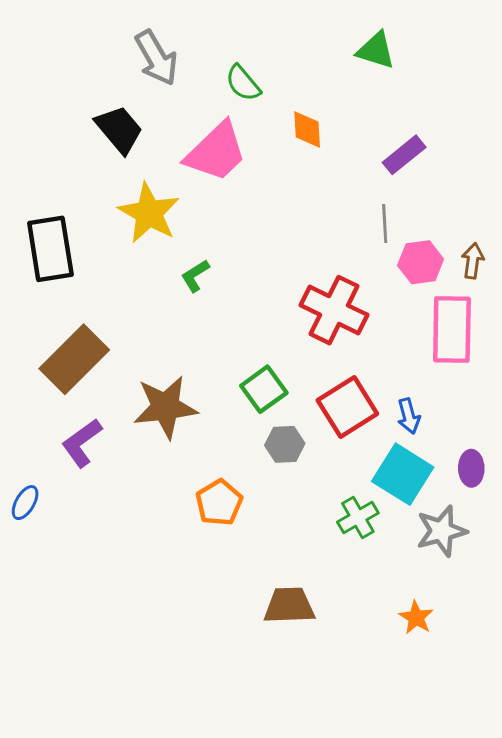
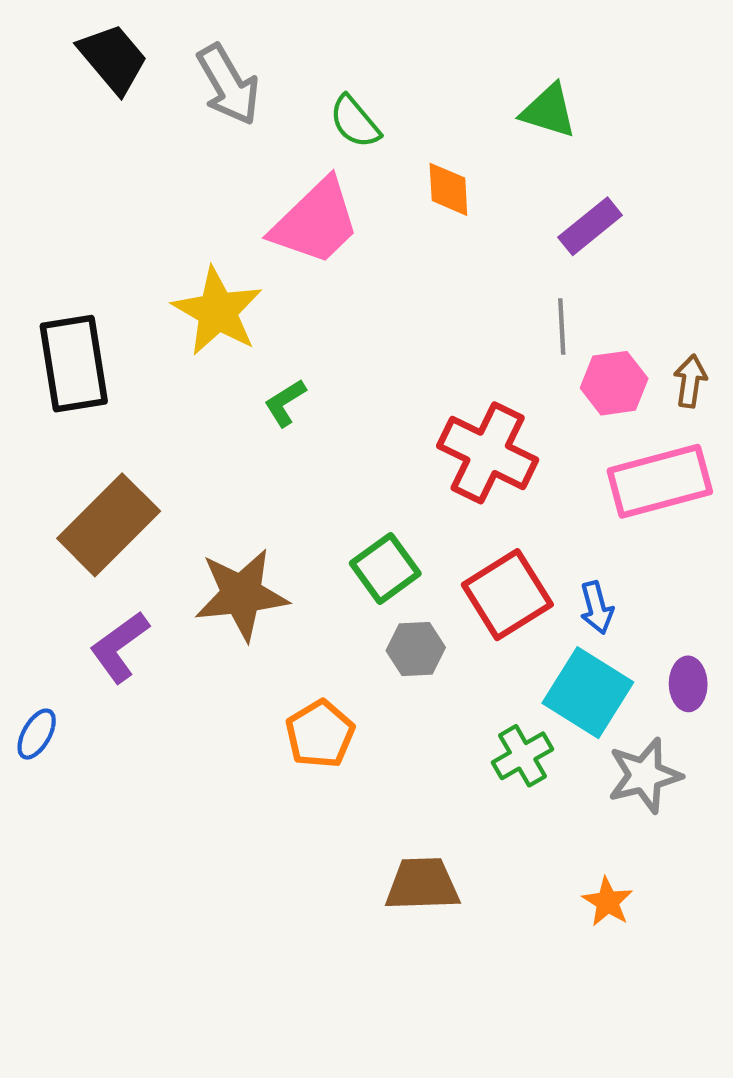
green triangle: (376, 50) -> (549, 111), moved
black trapezoid: (119, 129) -> (113, 59), moved
pink rectangle: (452, 329) -> (660, 481), turned 74

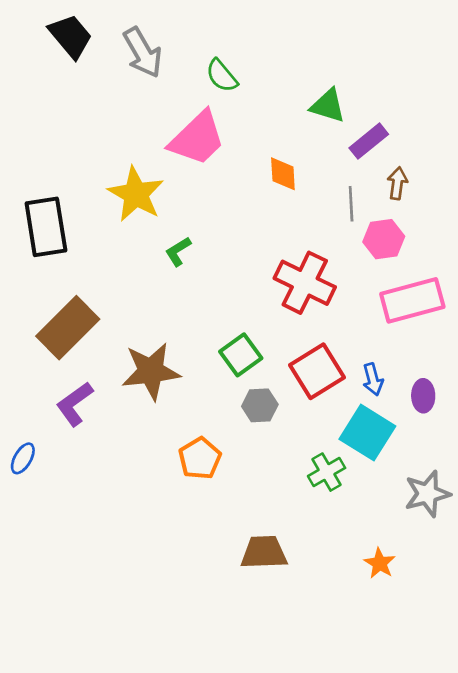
green triangle: (549, 111) -> (328, 106), moved
orange diamond: (448, 189) -> (283, 174), moved
brown arrow: (690, 381) -> (397, 183), moved
purple ellipse: (688, 684) -> (423, 396), moved
gray star: (645, 775) -> (427, 494), moved

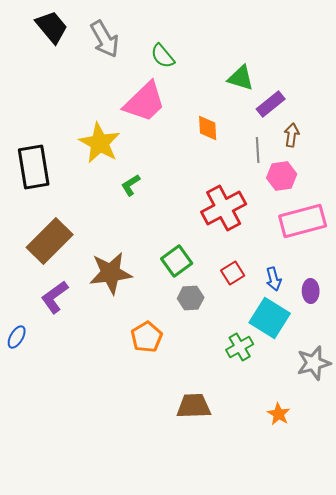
red cross: (305, 283) -> (224, 208), turned 36
red square: (317, 371) -> (233, 273), size x0.6

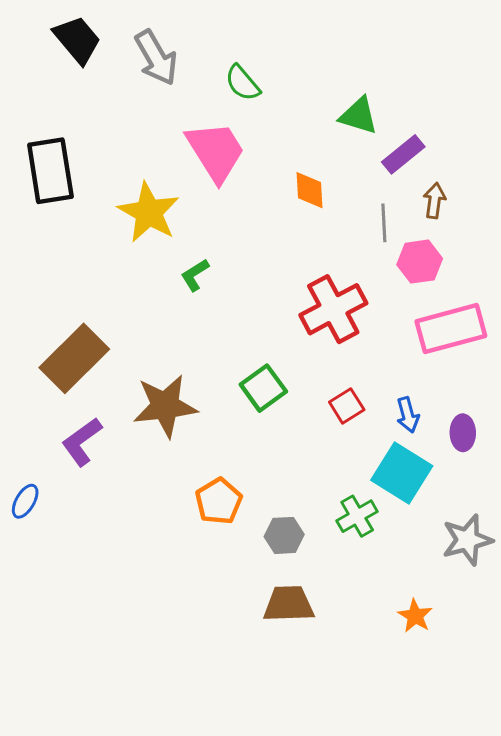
pink trapezoid: (145, 102) -> (216, 151), turned -78
black rectangle: (34, 167) -> (50, 171), moved
gray hexagon: (191, 298) -> (284, 535), moved

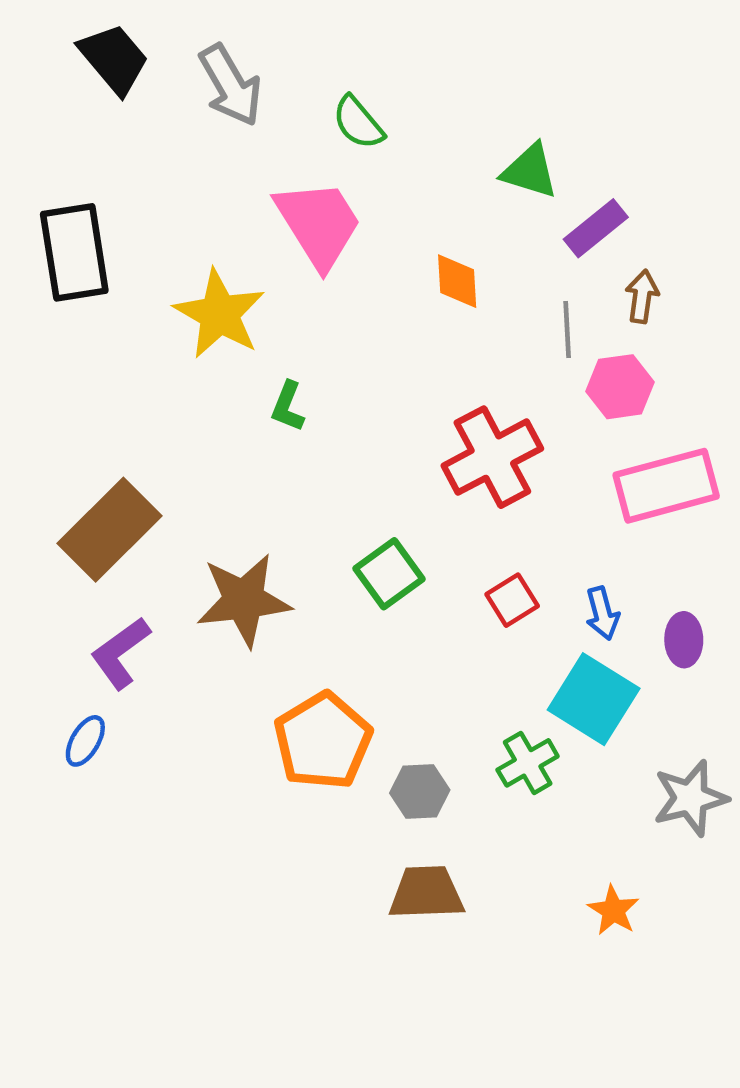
green L-shape: (195, 275) -> (288, 406), turned -36
blue ellipse: (25, 501) -> (85, 741), moved
orange pentagon: (219, 501) -> (323, 741), size x1.4

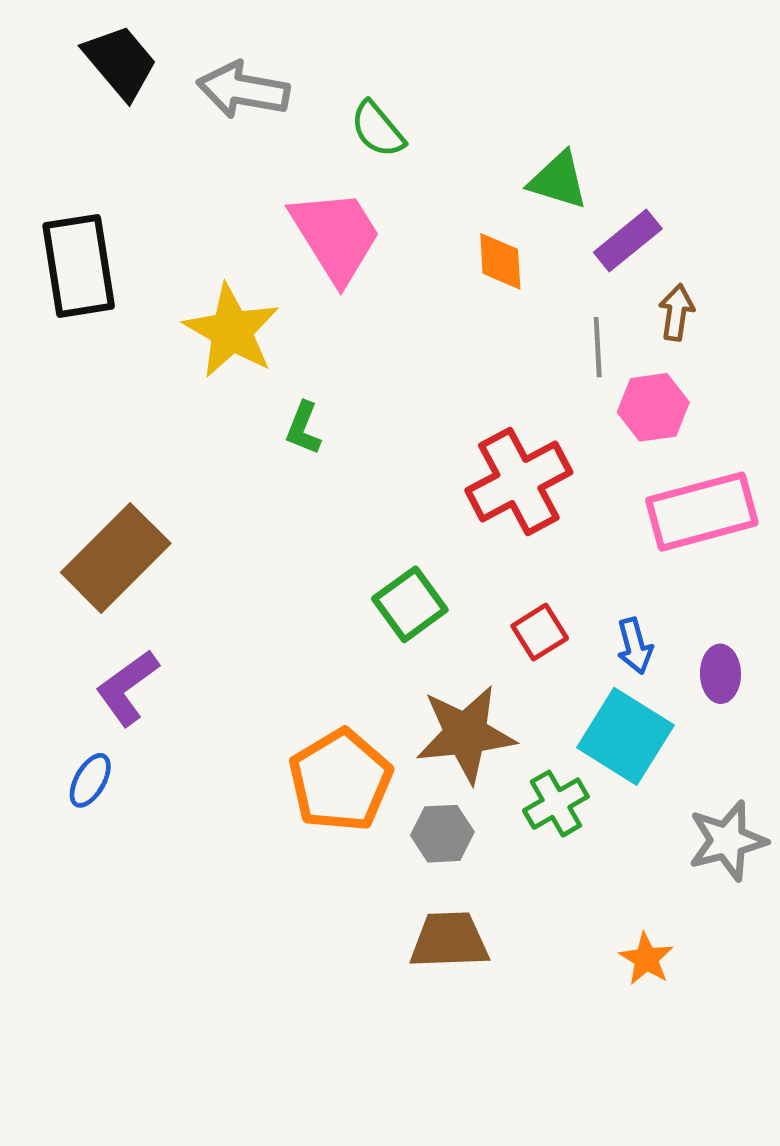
gray arrow: (231, 85) -> (243, 90), turned 130
orange diamond: (457, 281) -> (500, 261), moved
brown star: (244, 600) -> (466, 734), moved

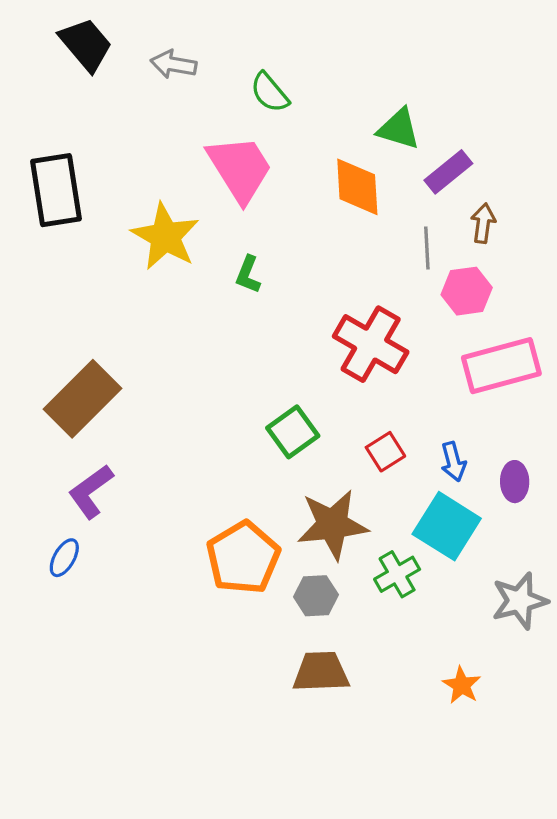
gray arrow: (243, 90) -> (174, 64), size x0.7
orange diamond: (500, 261) -> (357, 187), size x1.4
green L-shape: (303, 428) -> (248, 275), moved
red cross: (519, 481) -> (371, 344), turned -32

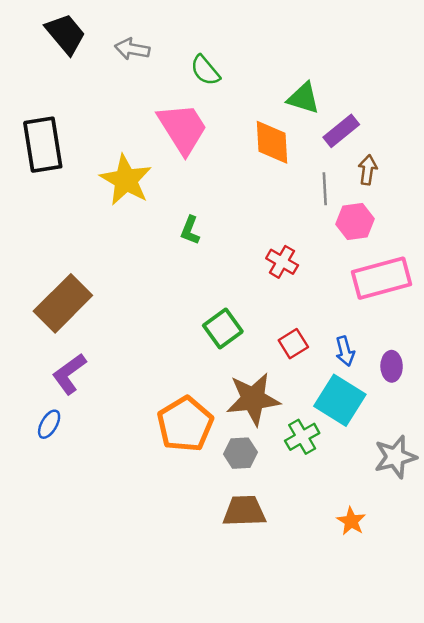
green L-shape: (248, 275) -> (190, 230), moved
red cross: (371, 344) -> (282, 262), size x0.6

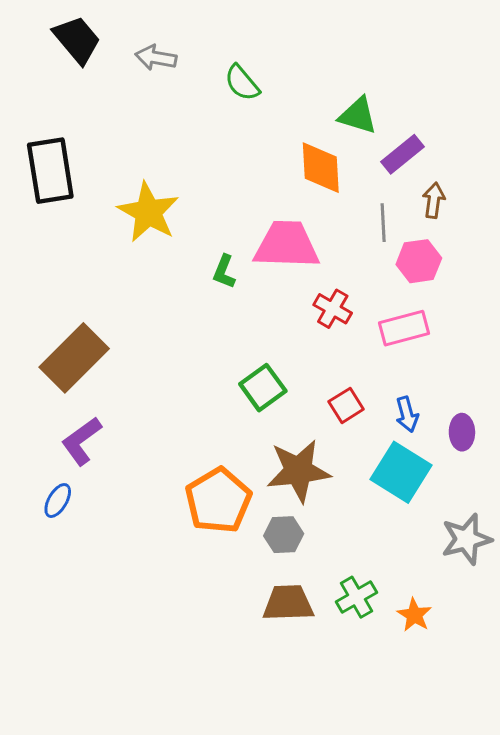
pink trapezoid: (183, 128) -> (287, 245), moved, turned -56
pink rectangle: (381, 278) -> (404, 328), moved, size x0.7
green cross: (302, 437) -> (356, 597), moved

